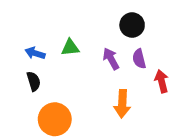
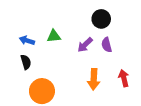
purple arrow: (111, 59) -> (85, 45), turned -105
red arrow: (162, 81) -> (124, 78), moved

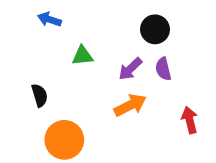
blue arrow: (27, 40) -> (49, 19), moved
orange arrow: (94, 79) -> (130, 105), moved, turned -120

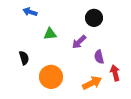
purple semicircle: (163, 69) -> (99, 57), moved
orange arrow: (130, 105) -> (92, 83), moved
orange circle: (64, 140) -> (51, 77), moved

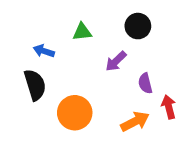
blue arrow: (30, 12) -> (44, 51), moved
green triangle: (50, 34) -> (82, 32), moved
black semicircle: (24, 58) -> (35, 85), size x1.5

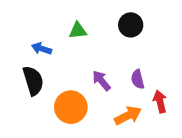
purple arrow: (116, 61) -> (101, 81), moved, turned 95

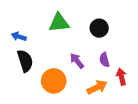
black circle: (131, 25) -> (99, 28), moved
green triangle: (78, 31) -> (59, 23), size x1.5
blue arrow: (42, 49) -> (19, 37), moved

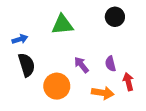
black circle: (99, 28) -> (115, 17), moved
blue arrow: (19, 37) -> (20, 39), turned 144
orange arrow: (97, 87) -> (103, 93), turned 36

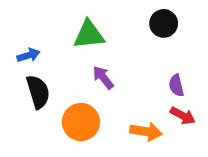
purple semicircle: (110, 64) -> (176, 85), moved
purple arrow: (81, 65) -> (103, 77), moved
red arrow: (128, 82) -> (183, 116), turned 132

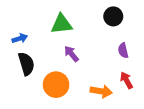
purple semicircle: (176, 85) -> (123, 51), moved
red arrow: (183, 116) -> (126, 80), turned -147

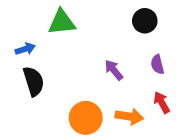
green triangle: (62, 24) -> (62, 22), moved
purple arrow: (71, 54) -> (114, 70), moved
orange circle: (56, 85) -> (86, 118), moved

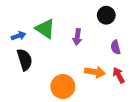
green triangle: (62, 22) -> (45, 29), moved, turned 40
purple arrow: (114, 70) -> (77, 37), moved, turned -133
orange arrow: (129, 116) -> (95, 72), moved

